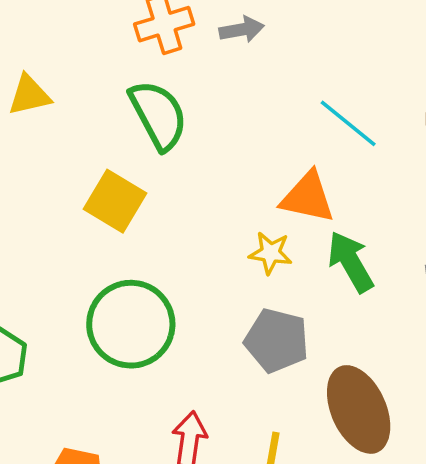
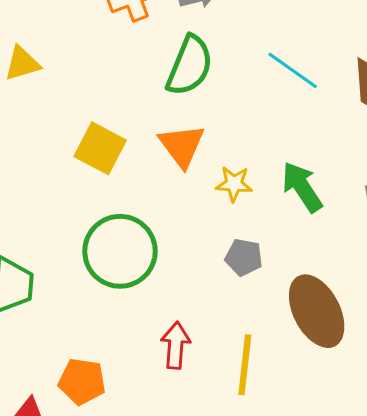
green semicircle: (158, 115) -> (190, 66), moved, turned 54
orange triangle: (308, 197) -> (182, 146), moved, turned 45
gray pentagon: (277, 340) -> (244, 257), size x0.7

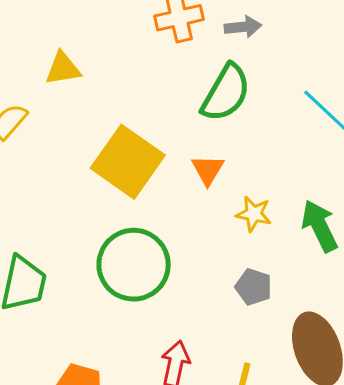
orange triangle: (182, 146) -> (208, 170), size x0.7
yellow square: (100, 148) -> (128, 162), size x1.4

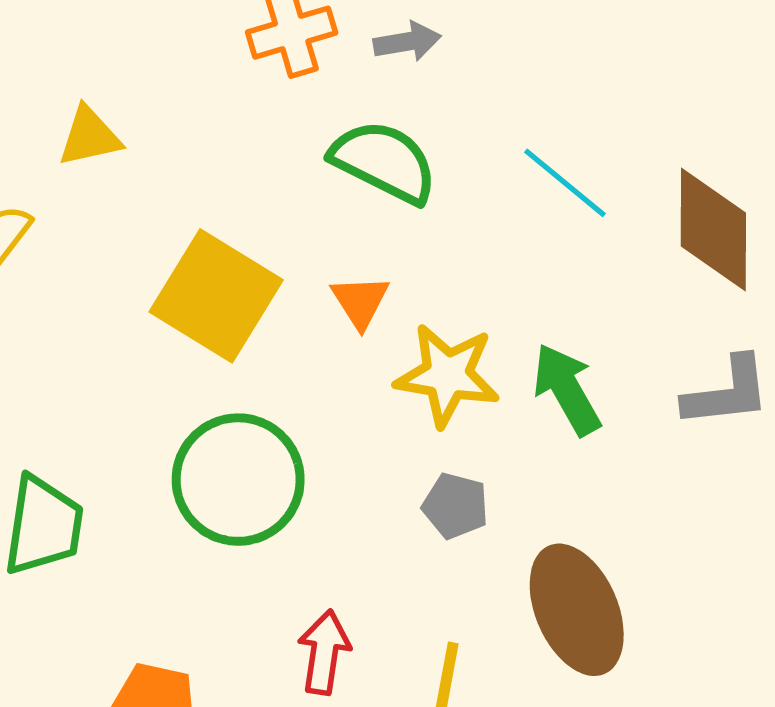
green semicircle: (226, 93) -> (384, 162), turned -90
yellow star: (254, 214) -> (447, 375), size x1.6

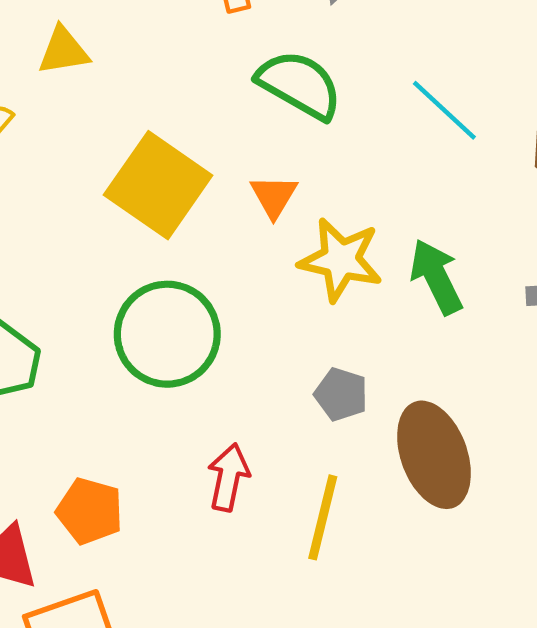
gray pentagon: (455, 506) -> (341, 394), moved

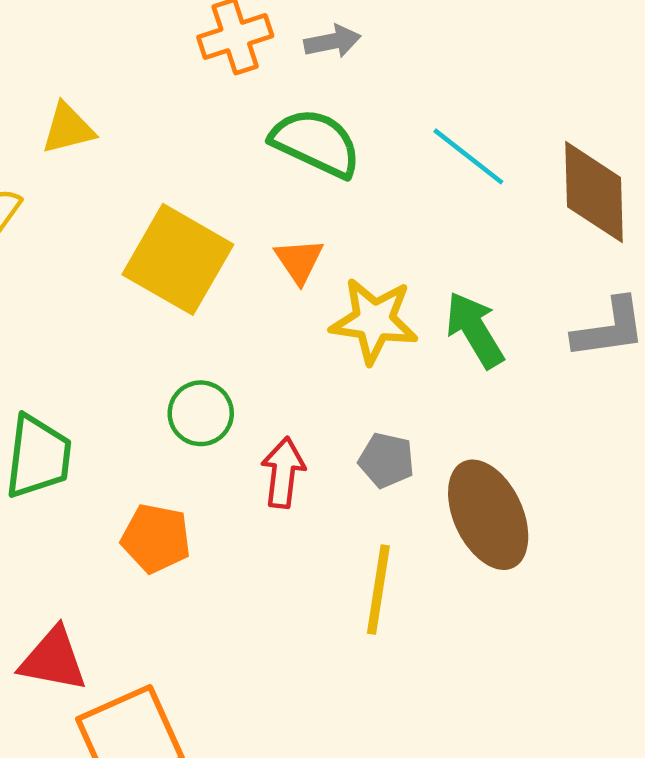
green circle: (167, 334) -> (201, 413), size x0.6
red arrow: (229, 477) -> (283, 473), moved
orange pentagon: (90, 511) -> (156, 538), moved

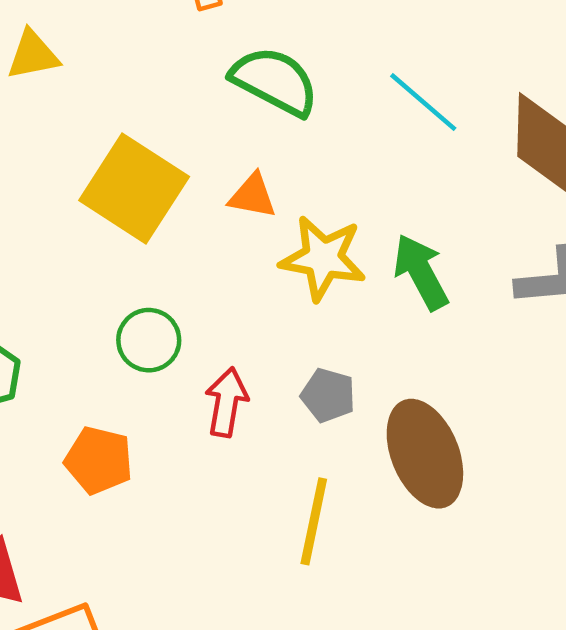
orange triangle: (299, 261) -> (253, 196), turned -48

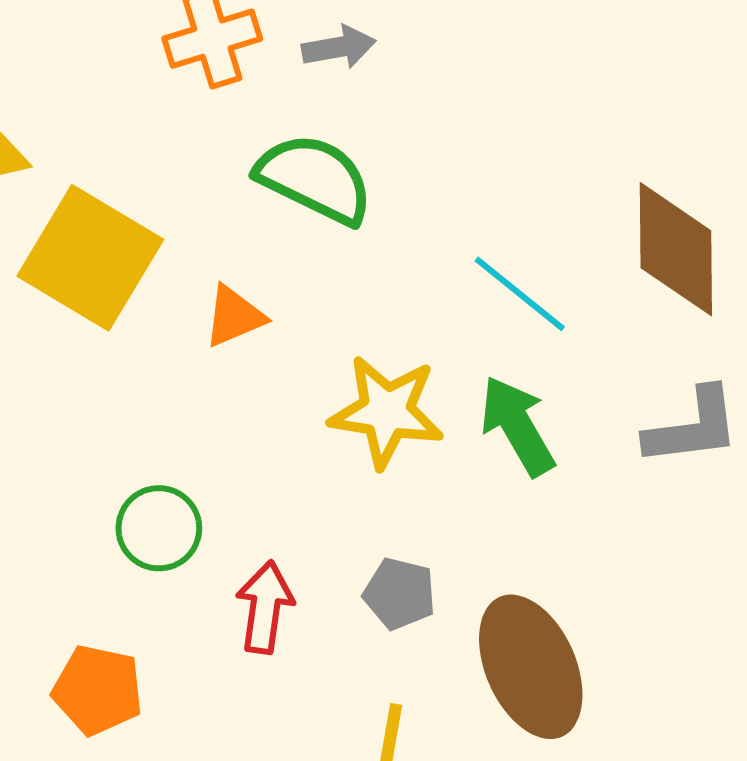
cyan line: (423, 102) -> (520, 294), moved
yellow square: (134, 189) -> (90, 258), moved
orange triangle: (253, 196) -> (234, 316), moved, turned -32

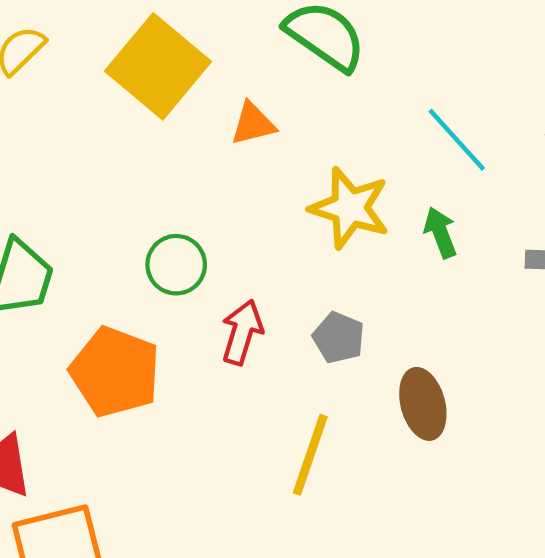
green arrow: (517, 426) -> (440, 233), size x0.7
brown ellipse: (531, 667) -> (423, 404), size x0.7
orange pentagon: (98, 690) -> (115, 372), size x1.4

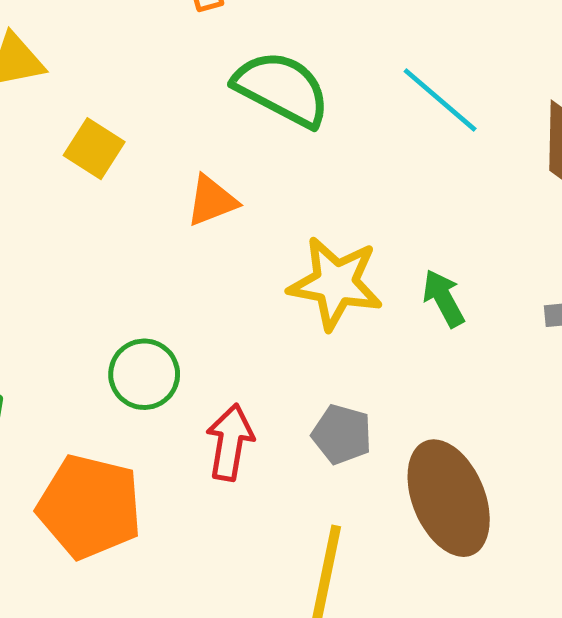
yellow square: (158, 66) -> (94, 149), size x0.5
cyan line: (457, 140) -> (440, 100), moved
brown ellipse: (423, 404) -> (449, 498), size x1.4

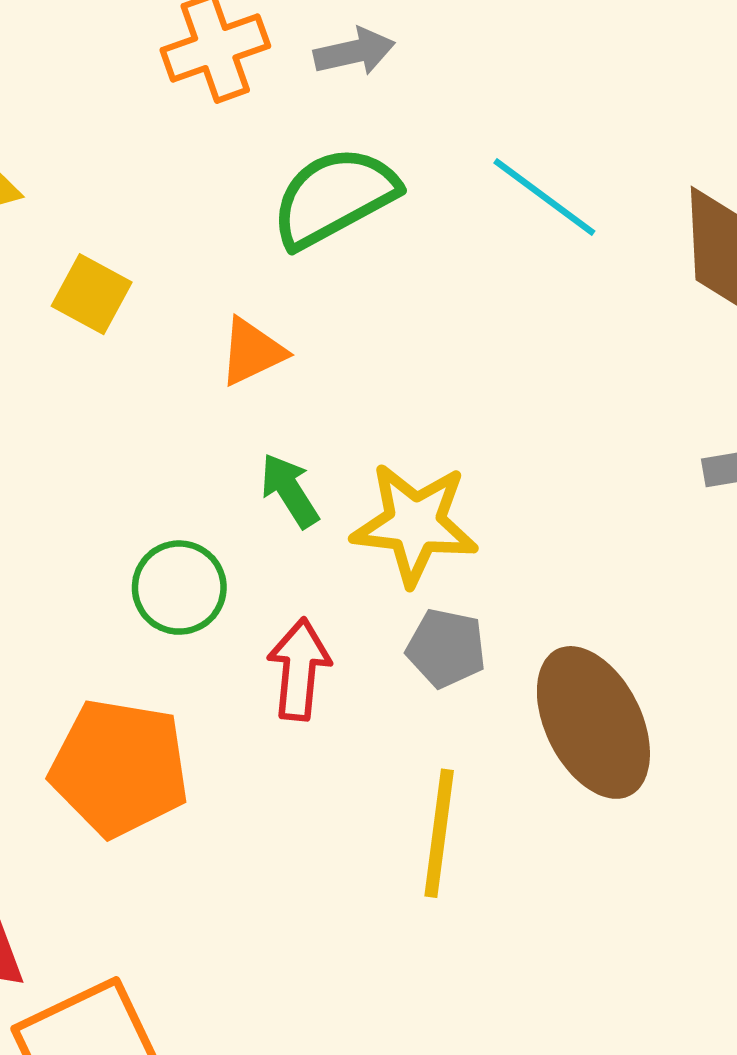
green semicircle: (282, 89) -> (334, 197), turned -52
yellow star: (336, 283) -> (415, 524), moved
green arrow: (443, 298) -> (290, 490), moved

